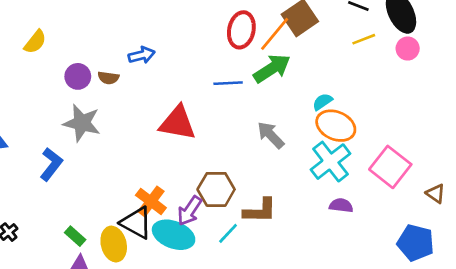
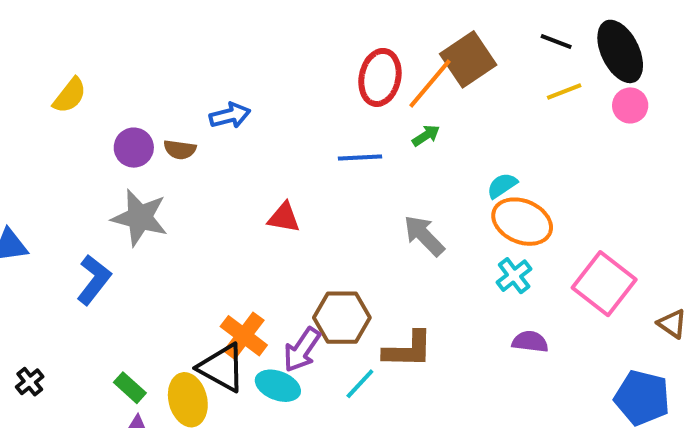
green arrow: (272, 68) -> (426, 136), size x0.5
red triangle: (178, 123) -> (284, 218), size x0.6
cyan cross: (330, 162) -> (514, 276), size x0.6
cyan ellipse: (174, 235) -> (278, 386), size x0.7

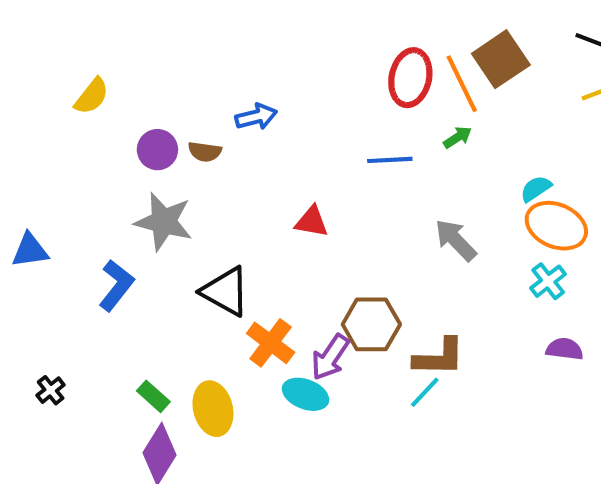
orange line: (430, 83) -> (462, 84), turned -66
black triangle: (222, 368) -> (225, 291), moved
cyan line: (360, 384) -> (425, 392), moved

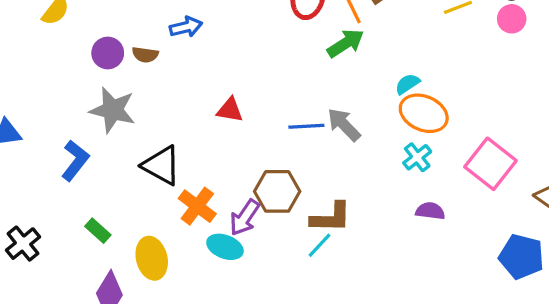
green arrow: (458, 137) -> (346, 43), size x1.6
blue line: (390, 160) -> (306, 126), moved
black cross: (51, 390) -> (23, 244), size x1.5
green rectangle: (153, 396) -> (98, 231), moved

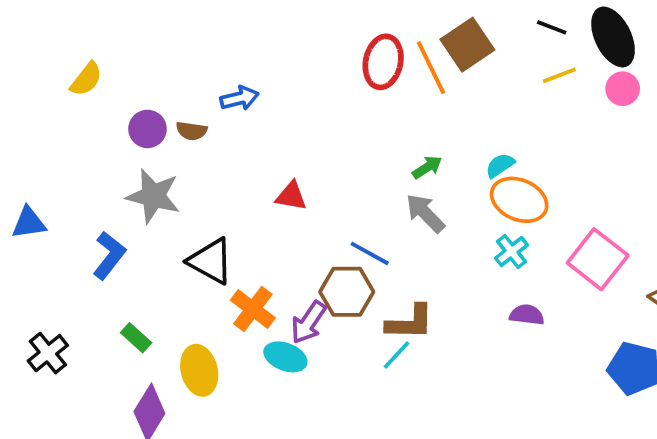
green arrow: (346, 43) -> (427, 167), moved, size x0.7
blue line: (306, 126) -> (370, 253), moved, turned 32

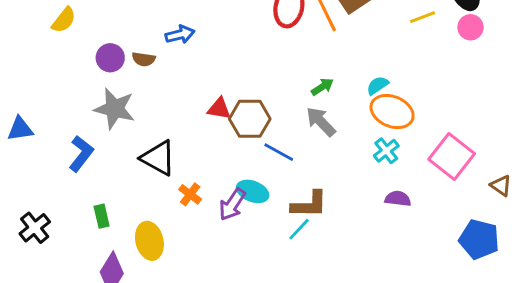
brown hexagon: (347, 292) -> (250, 119), moved
orange cross: (253, 309) -> (190, 194), size x0.7
green rectangle: (136, 338) -> (102, 216), turned 35
cyan ellipse: (285, 357) -> (253, 191), moved

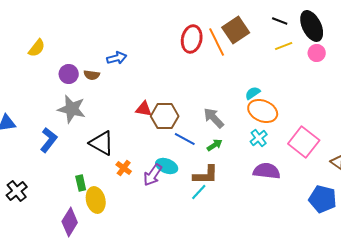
green arrow: (322, 87) -> (215, 145), moved
purple semicircle: (398, 199) -> (267, 171), size x1.5
green rectangle: (102, 216) -> (81, 183), moved

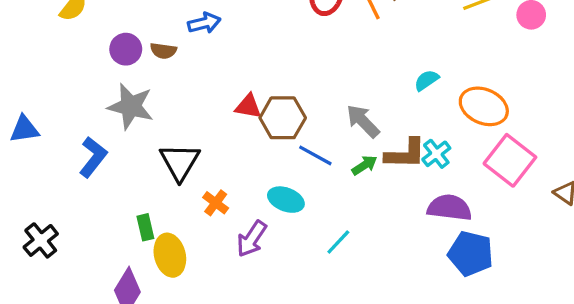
orange ellipse: (263, 111) -> (484, 106), moved
black triangle: (102, 143) -> (180, 162), turned 32
purple arrow: (153, 175) -> (252, 239), moved
brown L-shape: (206, 175) -> (405, 154), moved
blue pentagon: (323, 199) -> (471, 254), moved

